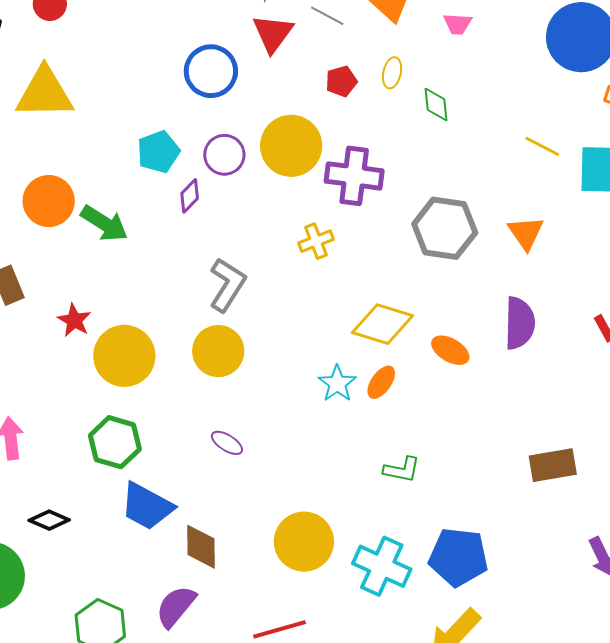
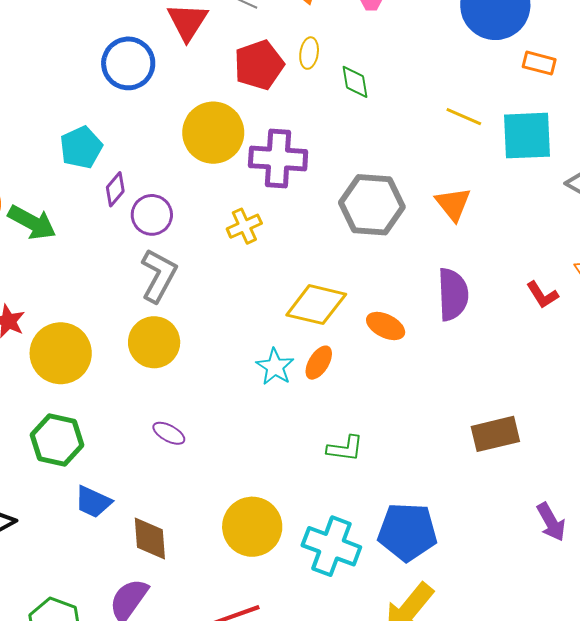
red pentagon: (341, 81) -> (259, 65), size x1.6
purple circle: (224, 155) -> (152, 215), moved
blue trapezoid: (147, 506) -> (93, 502), size x0.7

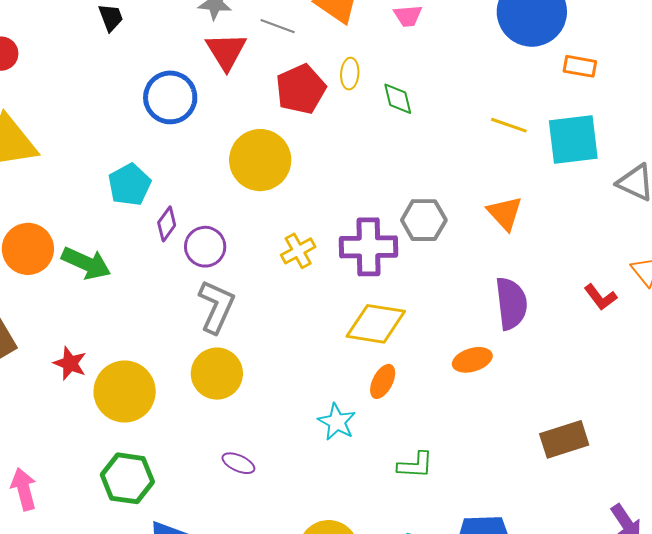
purple cross: (278, 159) -> (369, 247), moved
gray hexagon: (372, 205) -> (424, 220), size x0.7
orange ellipse: (386, 326) -> (472, 360), moved, turned -39
cyan star: (275, 367) -> (337, 422), moved

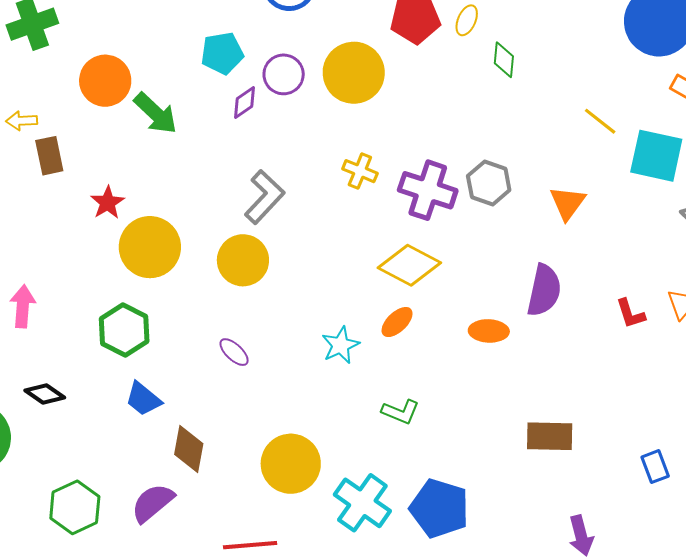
purple circle: (205, 247) -> (284, 74), moved
yellow cross: (298, 251) -> (360, 171), turned 32

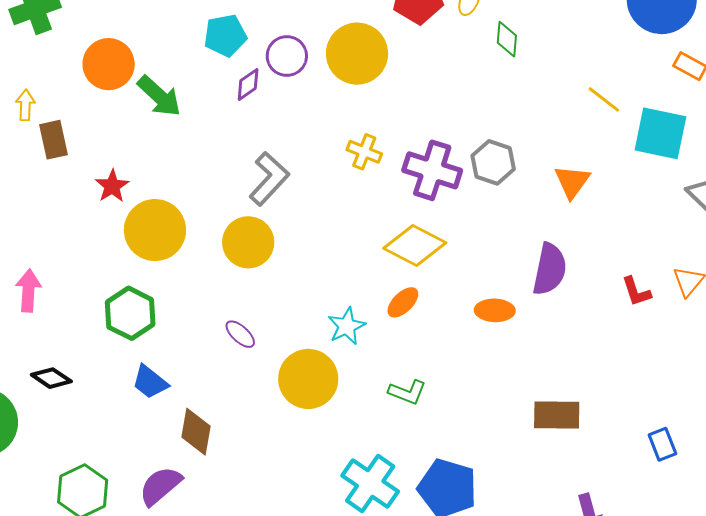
yellow arrow: (22, 121) -> (25, 105), turned 96
yellow circle: (291, 464) -> (308, 379), moved

